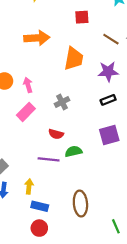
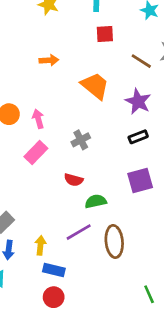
orange arrow: (37, 38) -> (49, 60), size x0.6
orange trapezoid: (74, 59) -> (95, 86), turned -60
purple star: (108, 72) -> (138, 101), turned 30
purple line: (49, 159) -> (79, 232), moved, turned -36
brown ellipse: (80, 204) -> (114, 241), moved

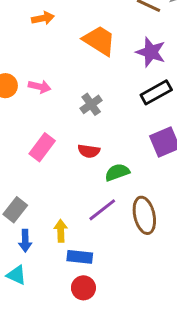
pink arrow: (38, 119) -> (40, 87), turned 126
black rectangle: (138, 137) -> (156, 92), size x1.4
pink rectangle: (36, 153) -> (42, 147), moved

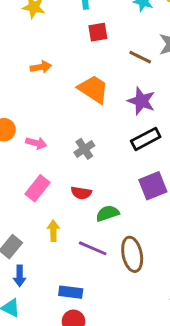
pink arrow: (40, 87) -> (36, 143), moved
purple line: (102, 210) -> (93, 248), turned 60
yellow arrow: (61, 231) -> (53, 231), moved

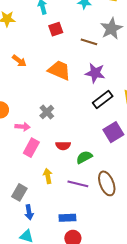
orange arrow: (41, 67) -> (19, 61), turned 56
pink arrow: (36, 143) -> (23, 127), moved
gray cross: (84, 149) -> (47, 112), moved

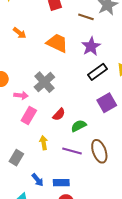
purple star: (95, 73) -> (91, 46), turned 30
gray cross: (47, 112) -> (44, 82), size x1.5
red semicircle: (63, 146) -> (59, 114), turned -48
blue arrow: (29, 212) -> (38, 180), moved, turned -32

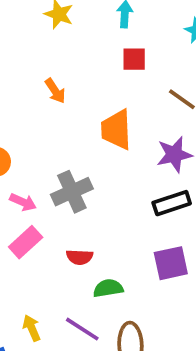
orange trapezoid: (57, 43) -> (116, 130), turned -135
red semicircle: (59, 114) -> (80, 257), turned 32
yellow arrow: (44, 143) -> (32, 328), moved, turned -32

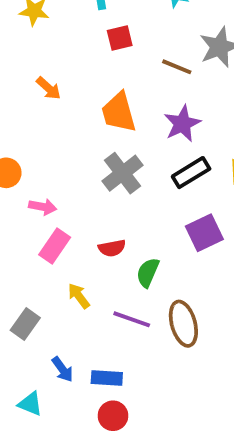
gray cross: (72, 192) -> (122, 173), moved
green semicircle: (108, 288) -> (148, 273), turned -44
yellow arrow: (32, 328) -> (79, 296), moved

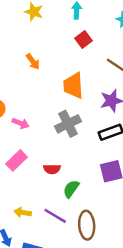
red square: (120, 38) -> (84, 39), turned -35
pink arrow: (43, 207) -> (21, 123), moved
yellow arrow: (79, 296) -> (23, 212), moved, turned -56

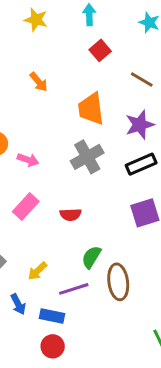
green semicircle: (71, 189) -> (91, 257), moved
yellow arrow: (23, 212) -> (37, 271), turned -49
purple line: (55, 216) -> (74, 289), moved, turned -45

